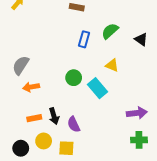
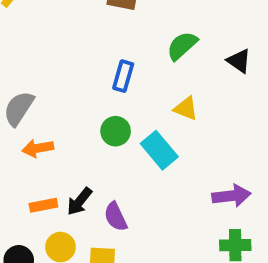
blue rectangle: (84, 39) -> (123, 76), moved
black arrow: (54, 116) -> (79, 201), turned 56

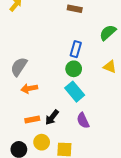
green circle: (116, 131) -> (74, 69), moved
cyan rectangle: (159, 150) -> (75, 92), moved
purple semicircle: (116, 217) -> (83, 120), moved

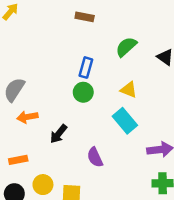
cyan rectangle: (75, 92) -> (125, 121), moved
black arrow: (52, 117) -> (59, 134), moved
orange rectangle: (32, 119) -> (18, 160), moved

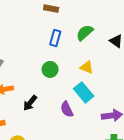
blue rectangle: (86, 68) -> (55, 38), moved
purple semicircle: (95, 157) -> (67, 109), moved

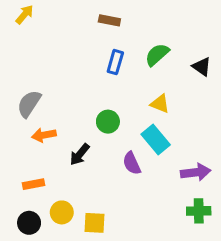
green circle: (50, 69) -> (108, 122), moved

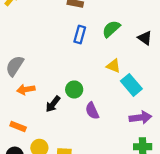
green circle: (108, 122) -> (74, 89), moved
cyan rectangle: (156, 139) -> (131, 85), moved
orange rectangle: (33, 184) -> (18, 126), turned 32

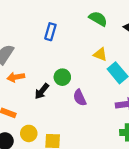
green semicircle: (111, 29) -> (98, 19), turned 72
blue rectangle: (80, 35) -> (50, 32), moved

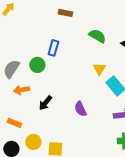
yellow triangle: (100, 54) -> (99, 69), turned 40
green circle: (62, 77) -> (37, 65), moved

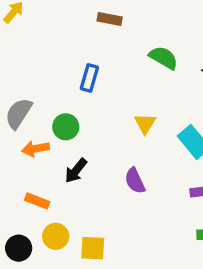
green circle: (37, 65) -> (66, 127), moved
yellow triangle: (99, 69) -> (145, 123), moved
orange rectangle: (14, 123) -> (37, 201), moved

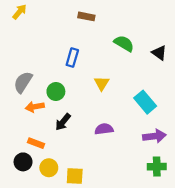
yellow triangle: (145, 123) -> (102, 83), moved
purple semicircle: (135, 181) -> (104, 129), turned 108
black circle: (19, 248) -> (23, 162), moved

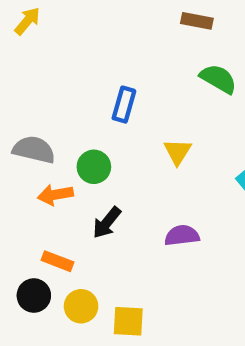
brown rectangle: (86, 16) -> (197, 21), moved
gray semicircle: (23, 82) -> (34, 150), turned 70

